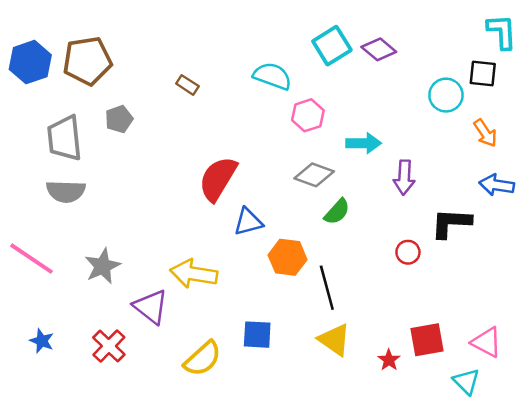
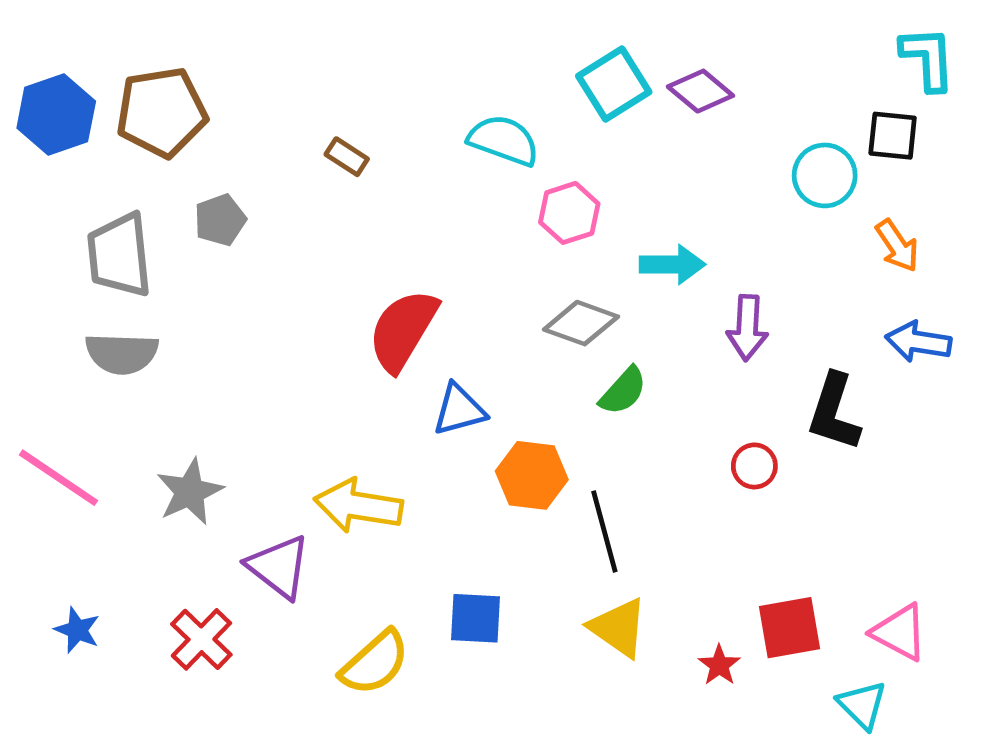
black L-shape: (451, 223) -> (834, 412), turned -75

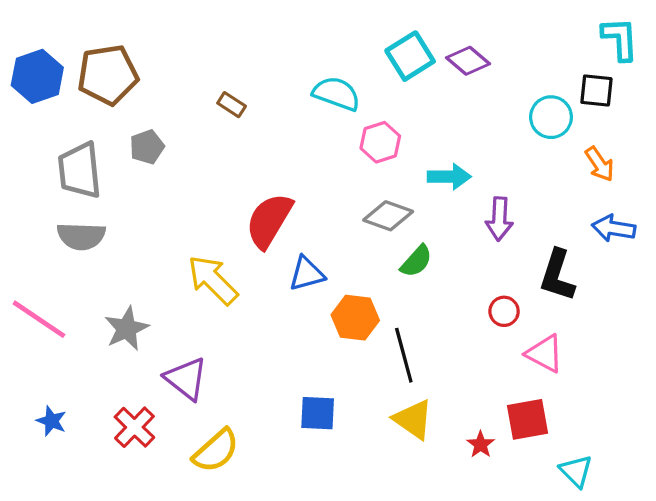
yellow arrow: (358, 506) -> (213, 280), moved, turned 36
pink triangle: (900, 632) -> (545, 354), moved
yellow semicircle: (375, 663) -> (216, 451), moved

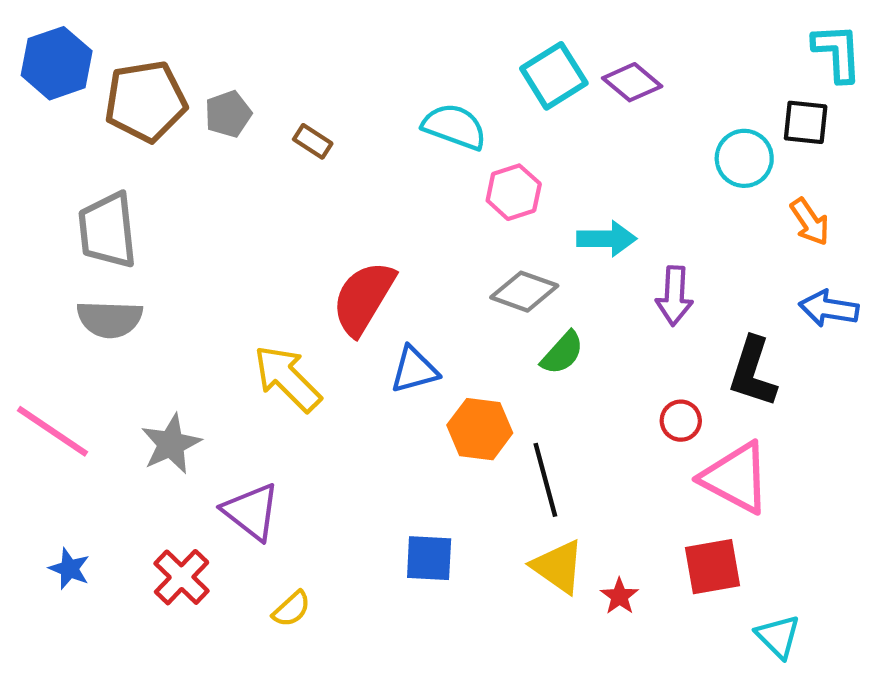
blue hexagon: (37, 76) -> (57, 63), moved
gray pentagon: (147, 147) -> (228, 114), moved
pink triangle: (545, 354) -> (736, 478), size x1.4
red star: (481, 444) -> (619, 596), moved
yellow semicircle: (216, 451) -> (292, 609), size x0.6

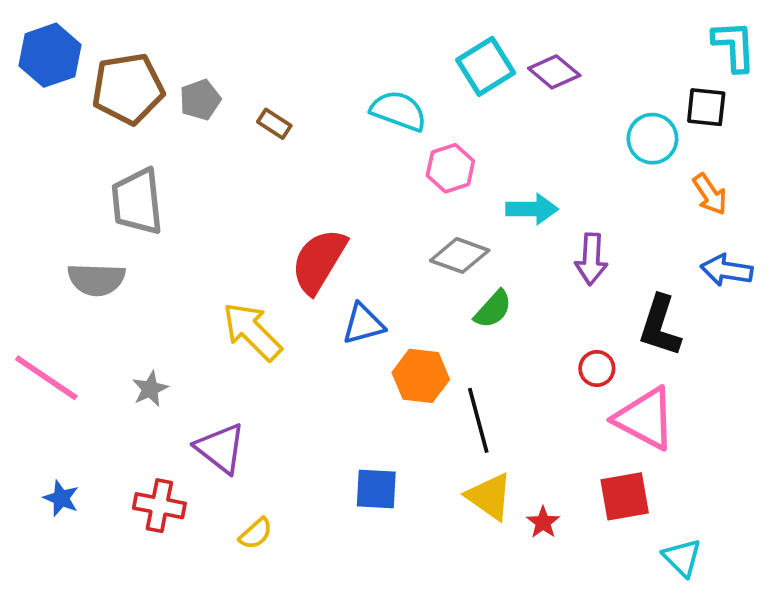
gray trapezoid: (107, 230) -> (137, 202), moved
gray star: (171, 444) -> (150, 389), size x0.7
red cross: (182, 577) -> (159, 506), turned -33

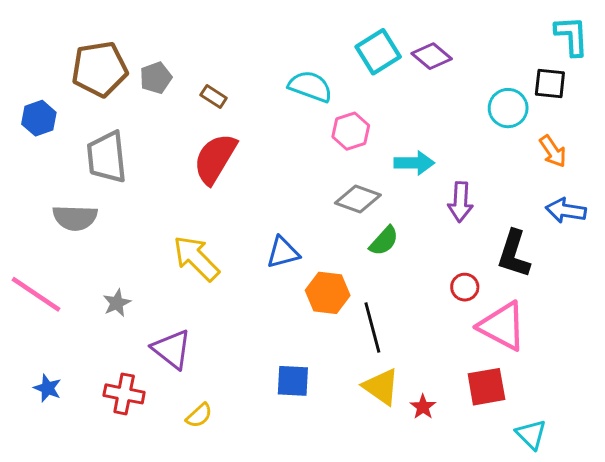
blue hexagon: (50, 55) -> (39, 118), moved, size x0.7
red semicircle: (319, 261) -> (215, 159), moved

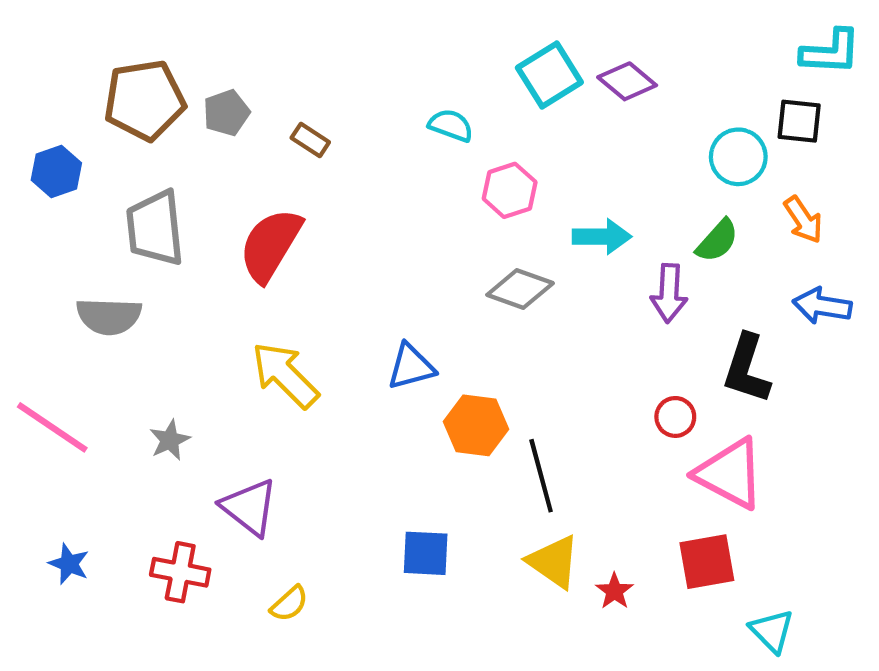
cyan L-shape: (572, 36) -> (831, 52), turned 96
cyan semicircle: (310, 86) -> (451, 125), size x0.7
red semicircle: (215, 159) -> (270, 245), moved
green semicircle: (384, 241) -> (717, 241), moved

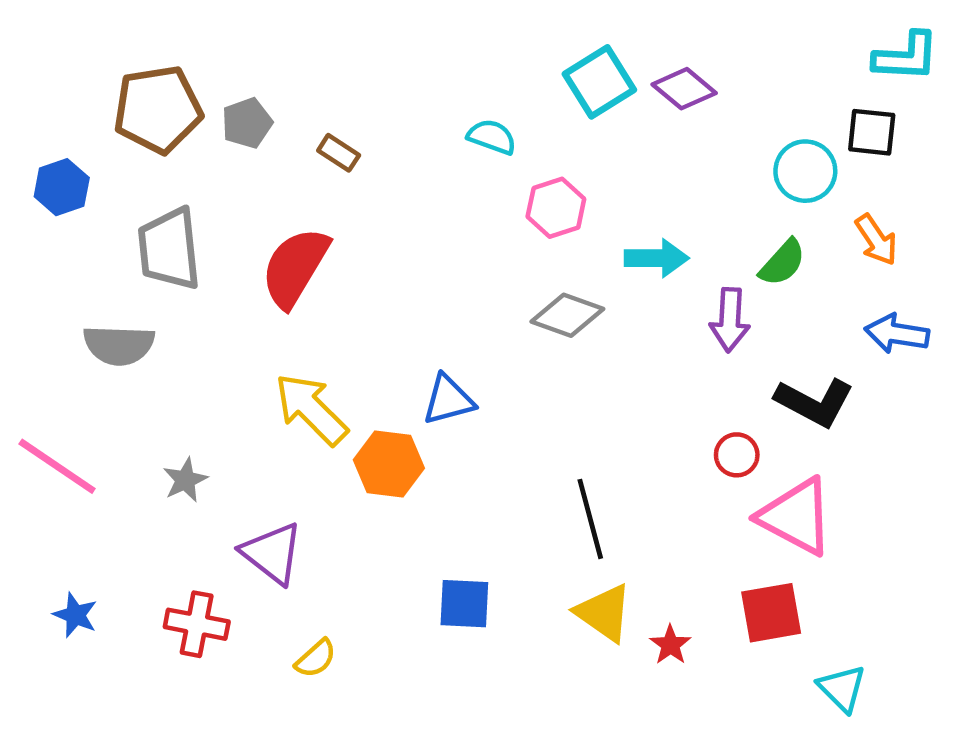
black L-shape: (747, 369) -> (815, 402), turned -80
orange hexagon: (476, 425) -> (389, 464), moved

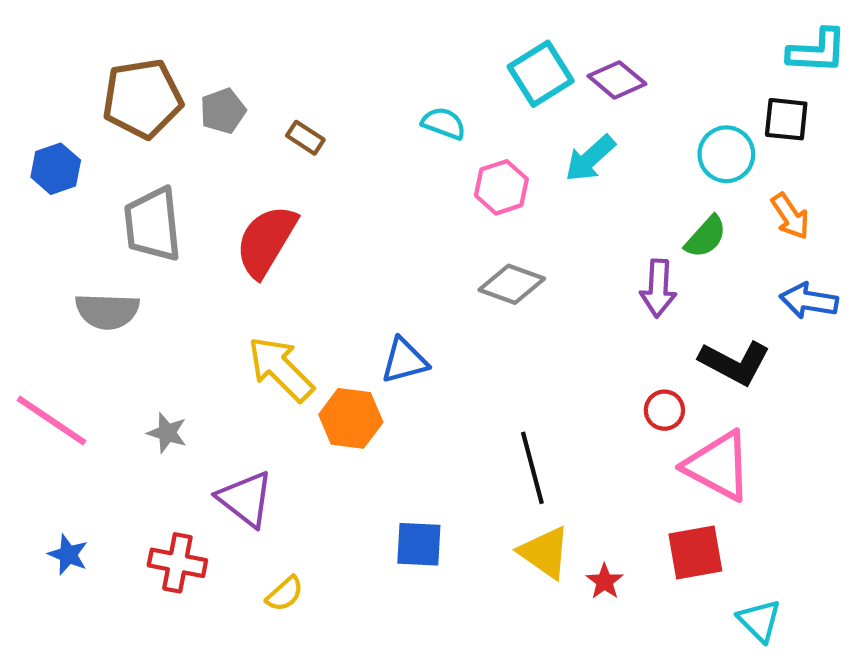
cyan arrow: (657, 258) -> (590, 158), moved, turned 138
gray star: (185, 480) -> (167, 433), turned -30

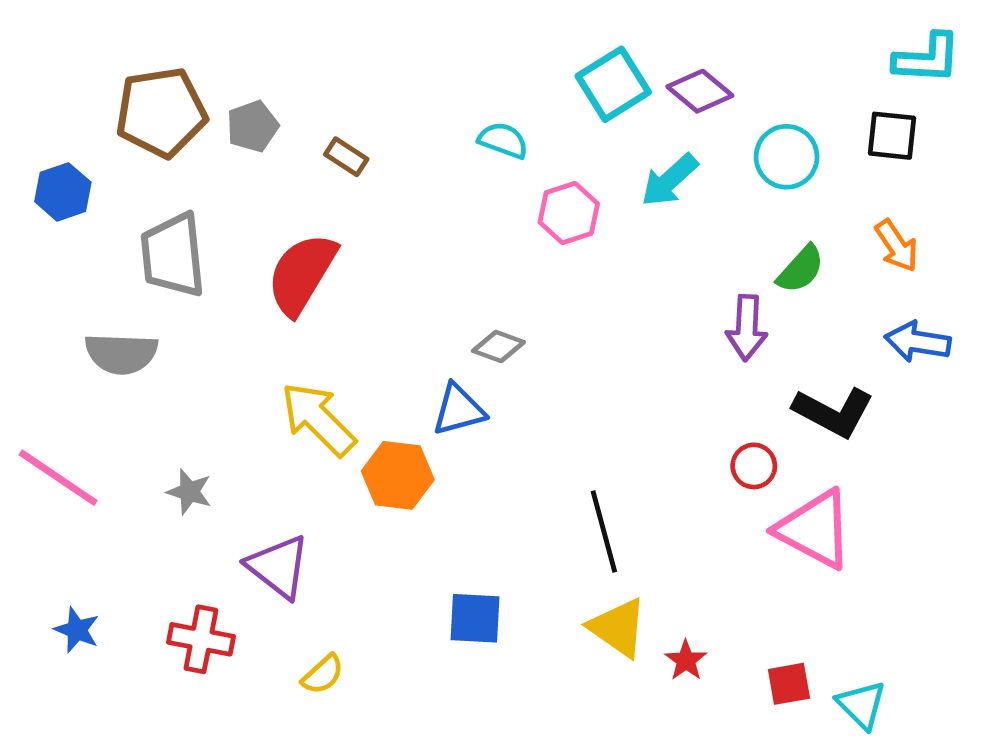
cyan circle: (726, 154) -> (787, 157), moved
gray diamond: (512, 284) -> (498, 346), moved, size x0.7
red square: (695, 553) -> (789, 684), moved, size x0.7

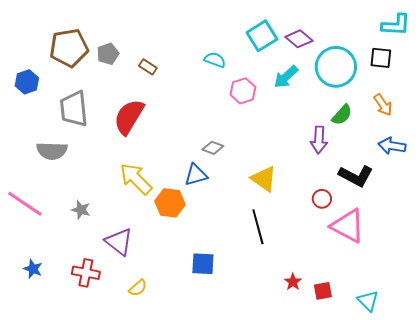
cyan circle: (787, 157) -> (336, 67), size x1.5
yellow triangle: (618, 628) -> (264, 179), moved
red square: (789, 684) -> (323, 291), moved

